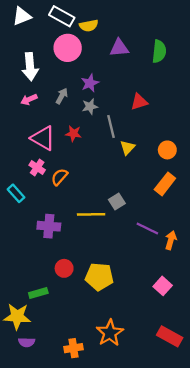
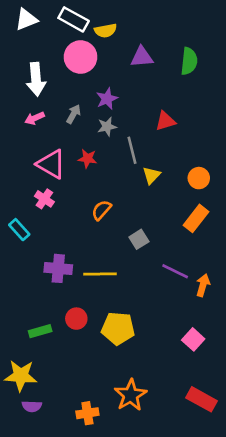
orange semicircle: (59, 177) -> (101, 210), moved
yellow line: (91, 214) -> (100, 274), moved
green rectangle: (38, 293) -> (40, 331), moved

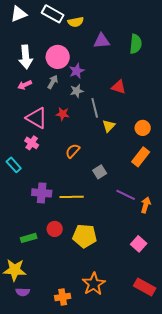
pink circle: (81, 57) -> (58, 57), moved
red triangle: (165, 121) -> (119, 87), turned 35

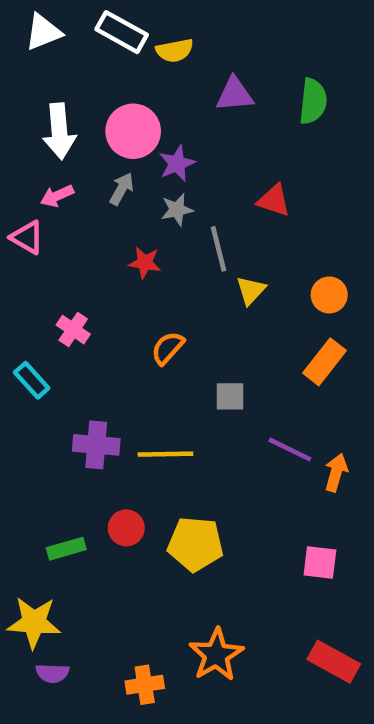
pink triangle: (37, 118) -> (27, 237), moved, size x0.7
gray square: (100, 172) -> (230, 396), turned 32
pink square: (139, 244) -> (320, 562), turned -35

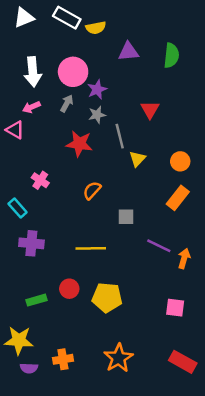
red triangle: (274, 200) -> (150, 110), turned 42
red star: (145, 263) -> (79, 144), size x1.5
purple cross: (96, 445) -> (31, 243), moved
orange cross: (145, 685) -> (63, 359), moved

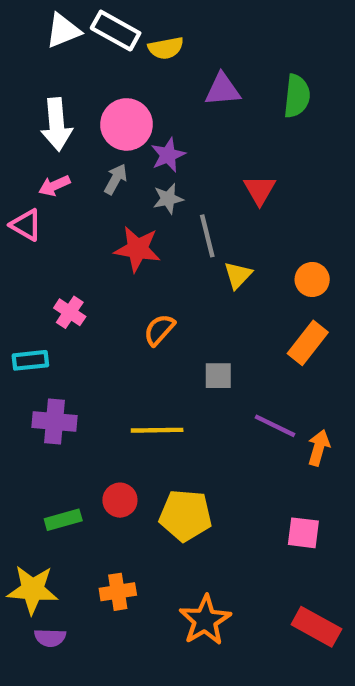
white triangle: (24, 18) -> (63, 31), moved
cyan rectangle: (18, 208) -> (30, 360), turned -54
orange cross: (63, 359) -> (118, 592), moved

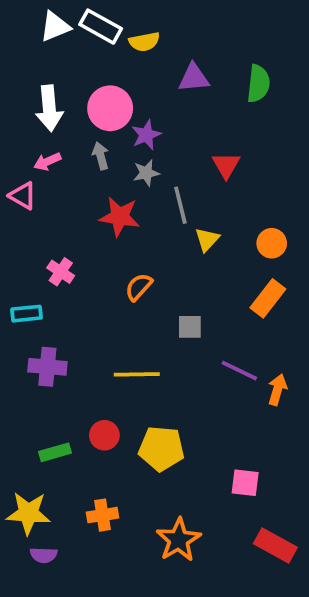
gray arrow: (116, 179) -> (101, 156), turned -44
pink square: (303, 533) -> (245, 483), moved

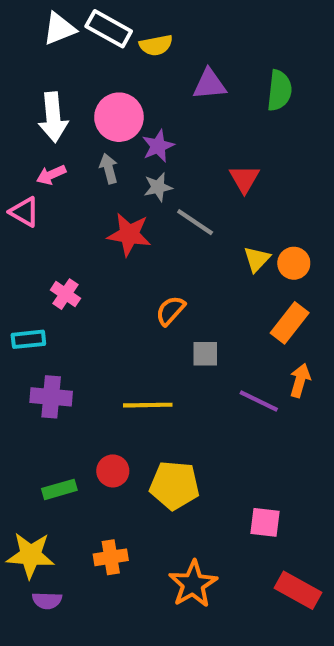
gray line: (180, 205) -> (195, 222), turned -42
yellow triangle: (207, 239) -> (257, 259), moved
orange semicircle: (139, 287) -> (170, 311), moved
orange arrow: (277, 390) -> (300, 380), moved

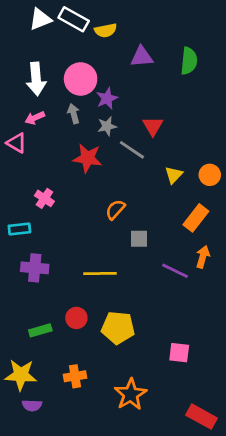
red triangle: (244, 179) -> (153, 126), moved
orange circle: (294, 263) -> (210, 175), moved
red rectangle: (298, 590) -> (201, 417), moved

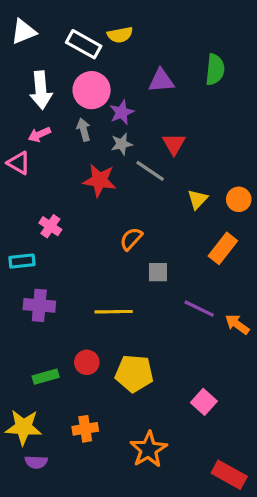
white triangle: (40, 19) -> (23, 32), moved
white rectangle: (74, 19) -> (84, 44), moved
purple triangle: (142, 57) -> (161, 81), moved
orange arrow: (203, 257) -> (237, 324), moved, turned -70
pink square: (179, 353) -> (204, 402), turned 35

